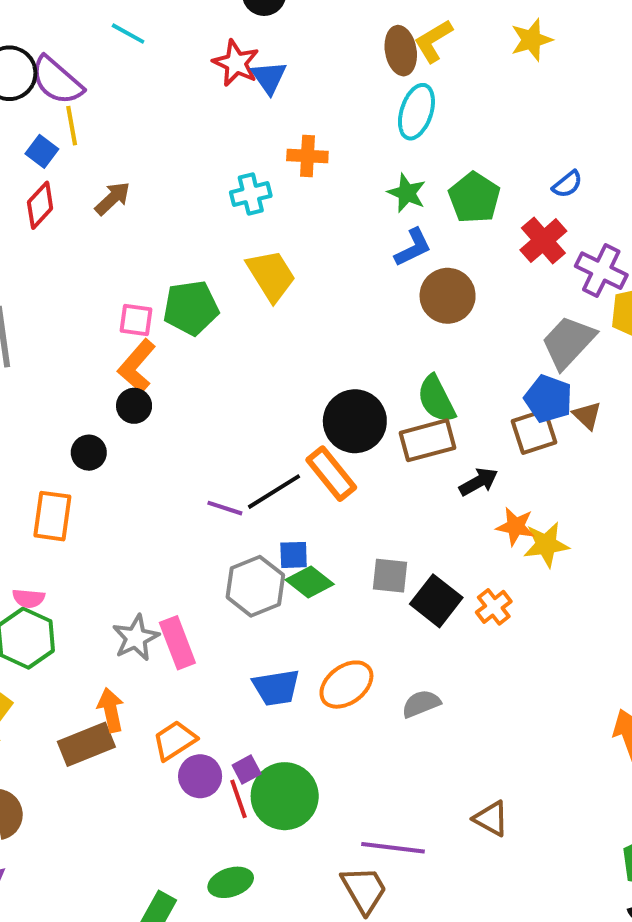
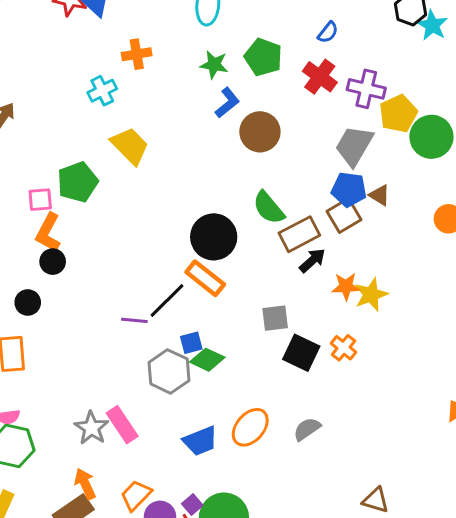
brown rectangle: (427, 440) -> (299, 234), moved
gray square: (390, 576) -> (275, 318), moved

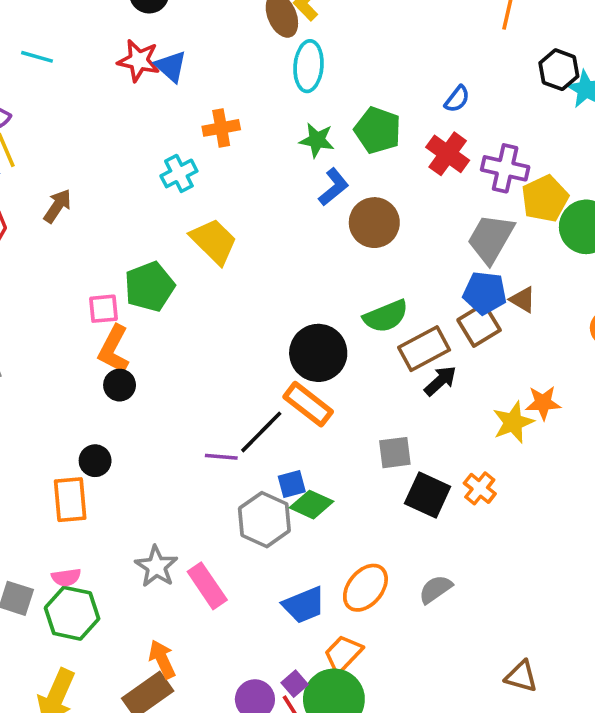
green semicircle: (269, 208) -> (386, 316), turned -72
orange star: (346, 286) -> (543, 403), moved
black circle: (28, 302) -> (95, 461), moved
gray star: (91, 428) -> (156, 566), moved
orange trapezoid: (136, 495) -> (343, 654), moved

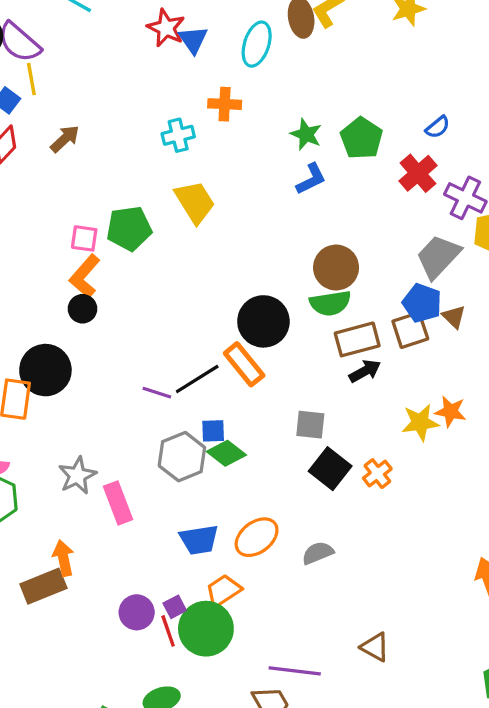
cyan ellipse: (309, 66) -> (257, 44), moved
brown circle: (374, 223) -> (336, 268), moved
black circle: (95, 461) -> (45, 370), size x1.8

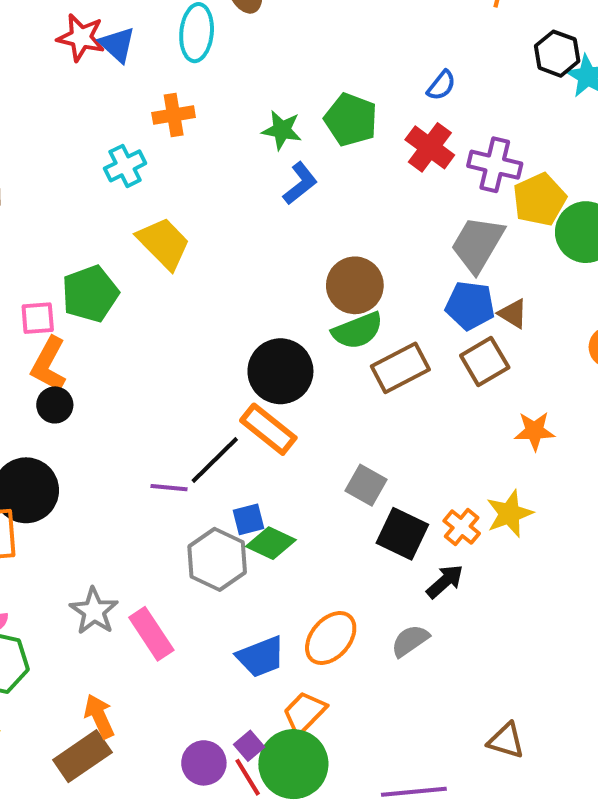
brown square: (410, 330) -> (485, 362), moved
black arrow: (365, 371) -> (445, 581), moved
yellow star: (420, 422) -> (509, 514), moved
gray square: (310, 425) -> (366, 485), turned 36

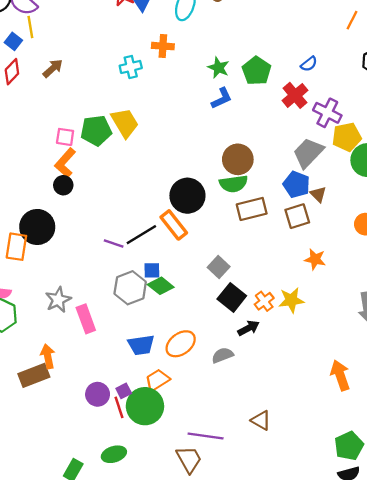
yellow trapezoid: (164, 243) -> (125, 123), moved

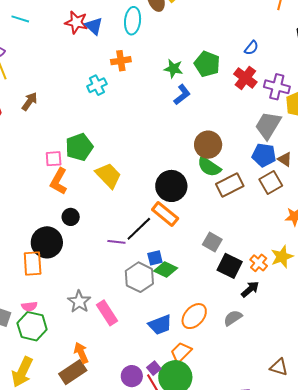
yellow trapezoid: (125, 123) -> (108, 175), moved
green semicircle: (234, 184) -> (209, 167), turned 55
black circle: (63, 185) -> (71, 217), moved

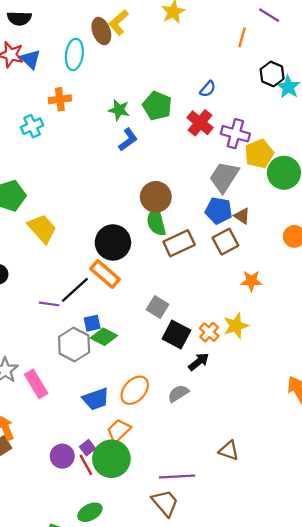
green semicircle: (209, 167) -> (156, 222), turned 40

